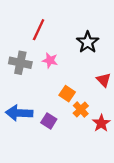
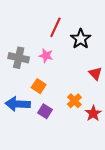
red line: (39, 30) -> (55, 27), moved
orange square: (67, 94) -> (39, 86), moved

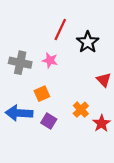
orange square: (39, 86) -> (42, 94), turned 32

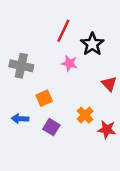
pink star: (50, 60) -> (69, 63), moved
blue arrow: (19, 113) -> (20, 119), size x0.6
red star: (101, 123) -> (107, 130), turned -30

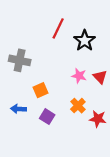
pink star: (69, 63) -> (79, 76), moved

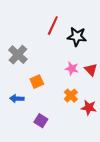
black star: (85, 41) -> (77, 37), turned -30
gray cross: (20, 60) -> (18, 55), turned 30
purple square: (47, 117) -> (41, 121), moved

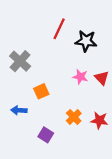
orange cross: (71, 96) -> (74, 117), moved

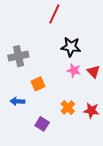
red line: (59, 29) -> (54, 14), moved
black star: (86, 41) -> (71, 47), moved
gray cross: (20, 61) -> (18, 56), turned 36

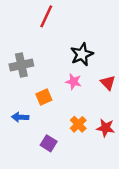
red line: (54, 14) -> (46, 16), moved
black star: (71, 47) -> (82, 54), turned -30
pink star: (74, 70) -> (74, 82), moved

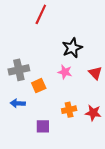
gray cross: (21, 65) -> (19, 70), moved
orange cross: (78, 124) -> (69, 110), turned 32
purple square: (49, 143) -> (43, 126), turned -32

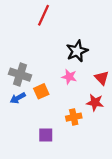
gray cross: (19, 70) -> (20, 75), turned 30
blue arrow: (18, 103) -> (18, 98), moved, turned -32
red star: (93, 113) -> (95, 102), moved

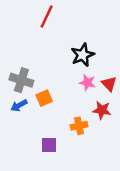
pink star: (69, 77) -> (87, 83), moved

